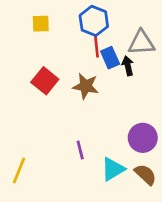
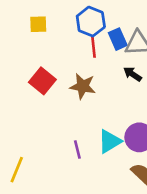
blue rectangle: (110, 58) -> (118, 39), moved
black arrow: (128, 66) -> (133, 74), moved, turned -42
cyan triangle: (113, 169) -> (110, 141), moved

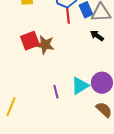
red square: (42, 81) -> (30, 41), turned 30
brown star: (83, 86) -> (45, 45), moved

